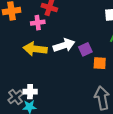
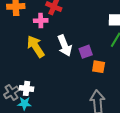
white arrow: (64, 45) -> (65, 46), turned 80
yellow arrow: (35, 49) -> (36, 47), turned 45

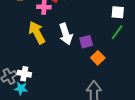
orange square: (99, 67) -> (98, 58), turned 32

